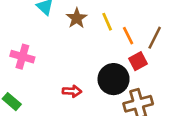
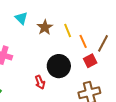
black circle: (114, 79) -> (59, 66), moved
red arrow: (72, 91) -> (40, 82), turned 64

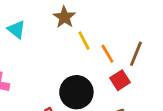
brown star: (45, 27) -> (64, 17), moved

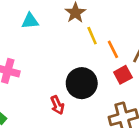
cyan triangle: (16, 29) -> (30, 21), turned -48

